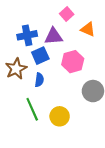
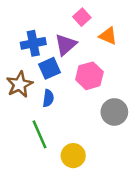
purple triangle: (53, 36) -> (66, 45), turned -36
yellow circle: (60, 116) -> (73, 156), moved

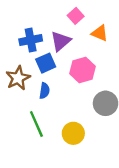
yellow circle: (73, 156) -> (73, 133), moved

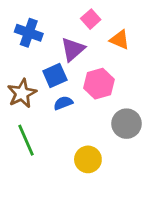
blue cross: (31, 40) -> (29, 33), moved, turned 30
blue semicircle: (44, 91) -> (63, 103), moved, turned -119
green line: (36, 124) -> (26, 140), moved

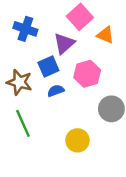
pink square: (91, 19) -> (80, 17), size x1.5
brown star: (22, 93) -> (19, 82), turned -30

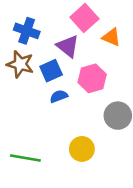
purple triangle: (64, 43) -> (68, 46), turned -40
brown star: (19, 82) -> (20, 64), moved
green line: (23, 123) -> (25, 158), moved, turned -56

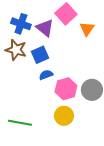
orange triangle: (111, 37) -> (87, 29), turned 42
purple triangle: (68, 46) -> (45, 28), moved
pink hexagon: (92, 78) -> (66, 89), moved

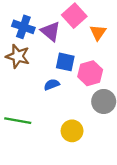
blue square: (40, 55) -> (65, 62), moved, turned 36
pink hexagon: (66, 89) -> (90, 73), moved
green line: (20, 123) -> (18, 121), moved

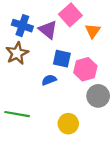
brown star: (18, 56) -> (17, 53), turned 30

